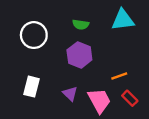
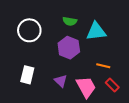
cyan triangle: (123, 20) -> (96, 31), moved
orange line: (119, 76) -> (103, 66), turned 32

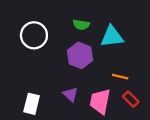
white rectangle: (27, 75) -> (32, 104), moved
pink trapezoid: (86, 87) -> (100, 101), turned -140

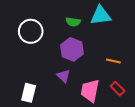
cyan triangle: (112, 36) -> (101, 15), moved
orange line: (120, 77) -> (113, 61), moved
purple triangle: (71, 94) -> (64, 76), moved

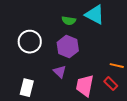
cyan triangle: (101, 15) -> (95, 15), turned 35
white circle: (31, 31) -> (30, 42), moved
orange line: (113, 61) -> (117, 66), moved

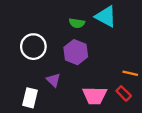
purple triangle: (60, 72) -> (53, 80), moved
pink trapezoid: (85, 86) -> (95, 96), turned -100

